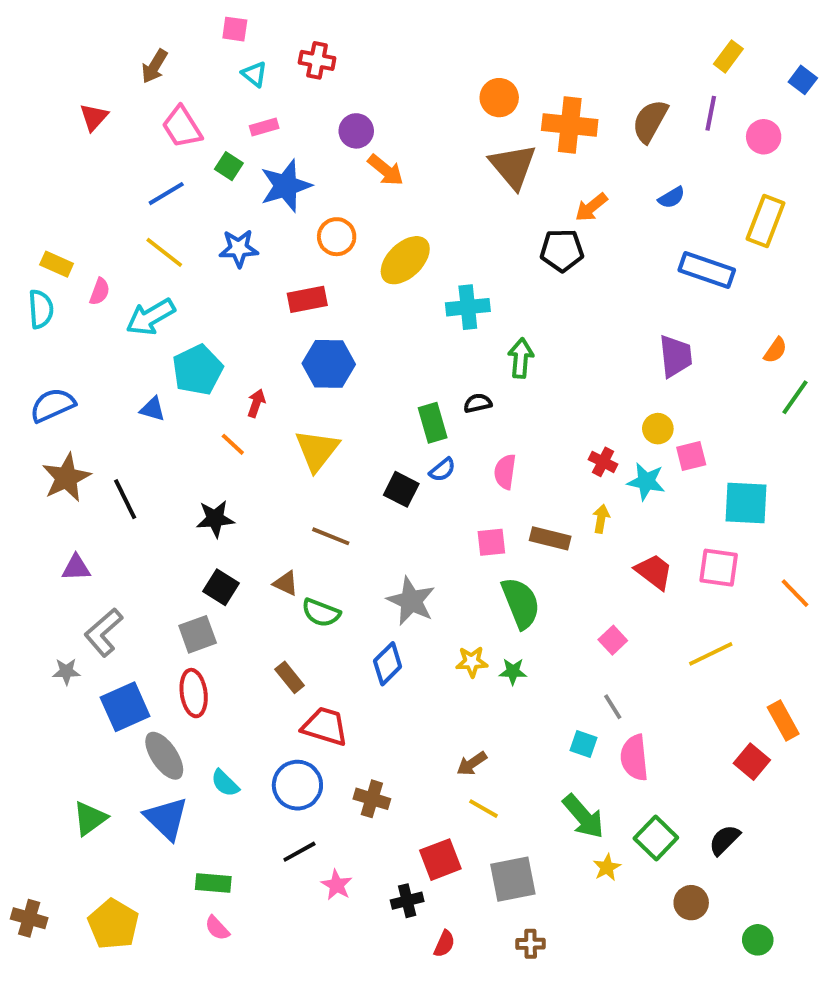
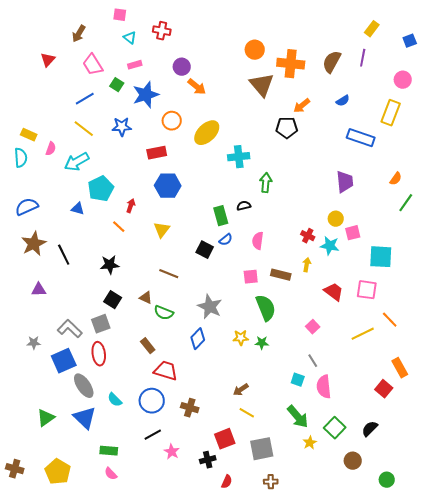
blue square: (803, 80) -> (410, 41), turned 32
pink circle: (764, 137) -> (403, 80), moved
yellow triangle: (317, 450) -> (162, 230), size x0.7
orange line: (795, 593) -> (390, 320), moved
gray L-shape: (104, 632) -> (70, 329), moved, turned 85

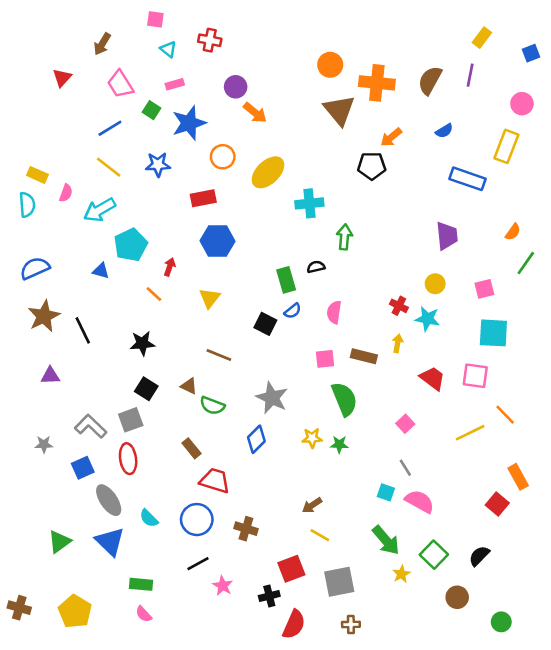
pink square: (353, 233) -> (484, 289), moved
blue square: (64, 361) -> (83, 468), size x0.7
pink semicircle: (324, 387) -> (420, 501), turned 125
red semicircle: (227, 482) -> (294, 624), size x1.6

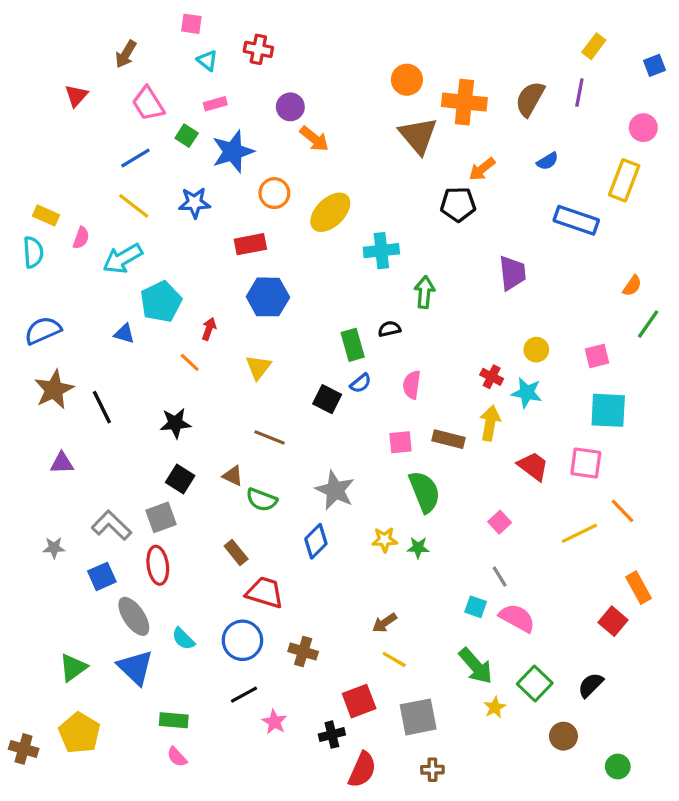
purple trapezoid: (447, 236) -> (512, 273), moved
yellow arrow: (398, 343) -> (490, 423), size x1.5
yellow pentagon: (75, 612) -> (80, 733), moved

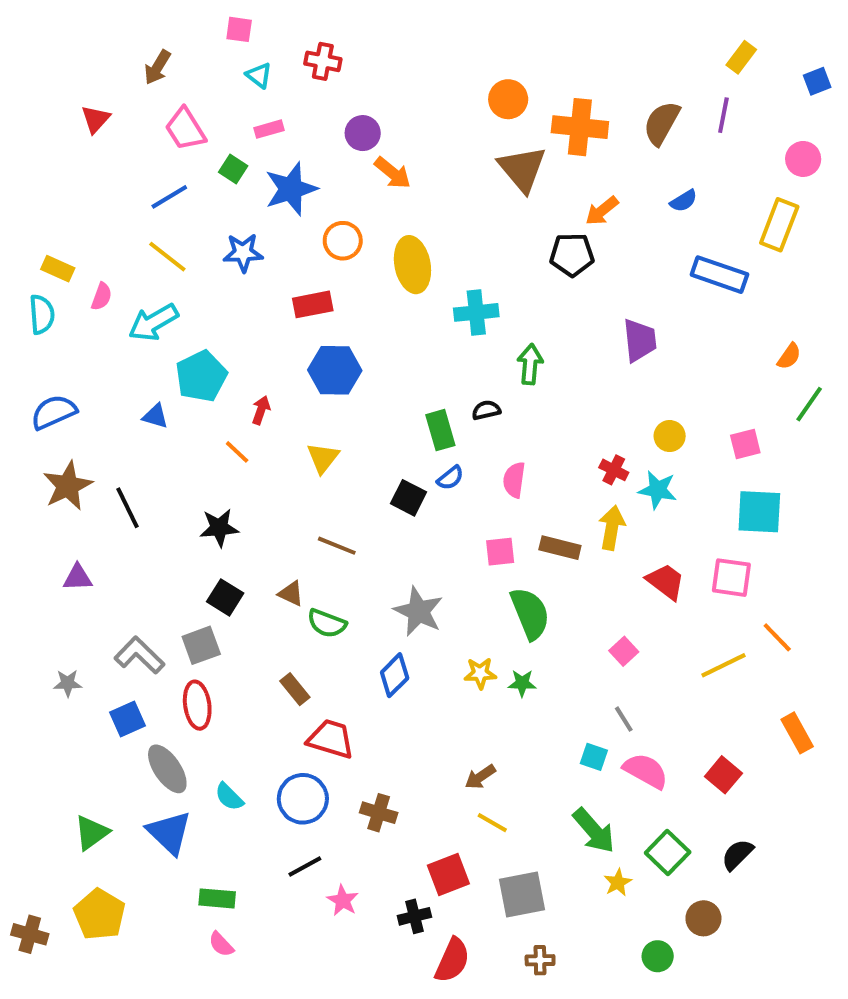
yellow ellipse: (330, 212) -> (412, 265), turned -57
red square: (613, 621) -> (723, 775), moved
green circle: (618, 766) -> (658, 956), moved

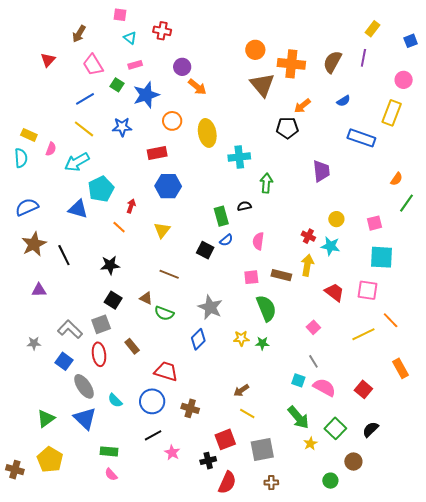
blue triangle: (155, 416) -> (78, 209), size x1.5
brown rectangle: (295, 689) -> (132, 346), moved
blue square: (127, 719) -> (64, 361), turned -30

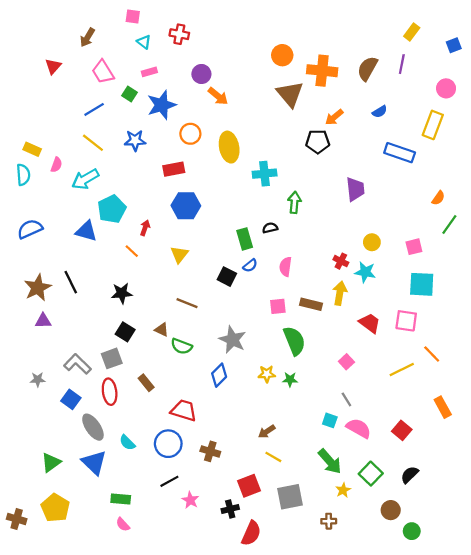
brown star: (34, 244) -> (38, 288), moved
green circle: (330, 481) -> (412, 531), moved
brown cross: (271, 483) -> (329, 521), moved

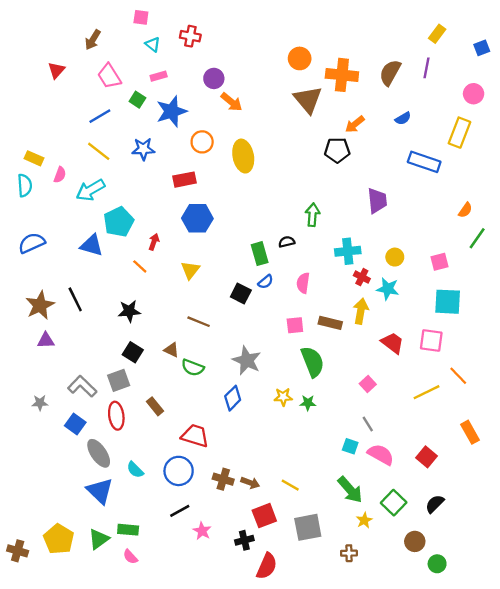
cyan cross: (265, 174) -> (348, 251), moved
brown arrow: (267, 432) -> (250, 483), moved, turned -126
green triangle: (51, 463) -> (99, 539), moved

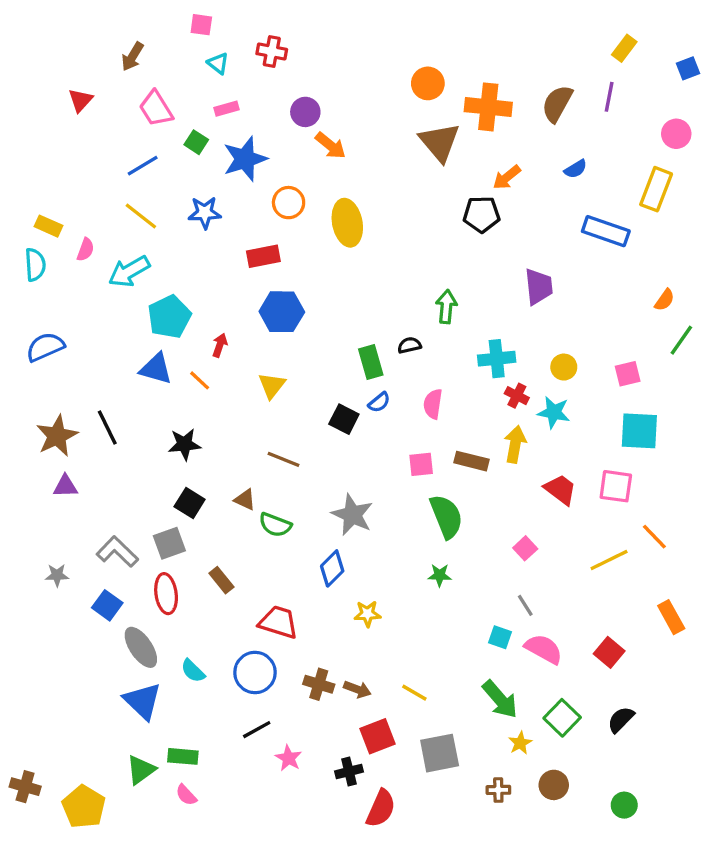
blue triangle: (92, 245) -> (156, 369), moved
yellow star: (283, 397) -> (367, 614), moved
yellow pentagon: (59, 539) -> (84, 807), moved
brown circle: (415, 541) -> (554, 785), moved

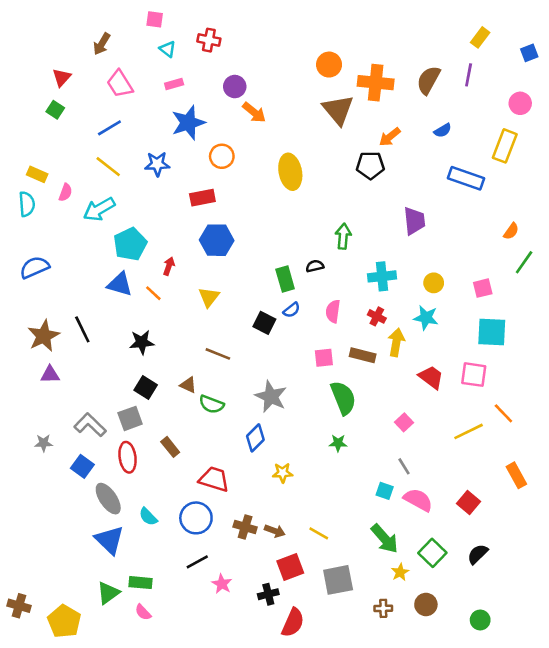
green square: (196, 142) -> (55, 110), moved
yellow ellipse: (347, 223) -> (290, 172), moved
red cross: (517, 396) -> (377, 316), moved

